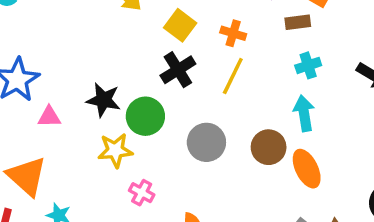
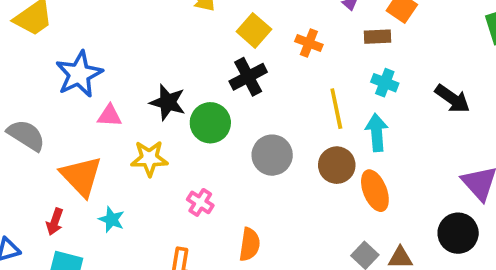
cyan cross: (308, 65) -> (385, 83), turned 35
yellow line: (233, 76) -> (336, 109), moved, turned -42
yellow star: (115, 150) -> (149, 158), moved

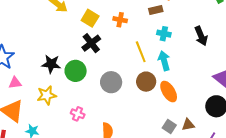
black arrow: (452, 99) -> (201, 36), turned 42
pink triangle: (110, 116) -> (15, 83), moved

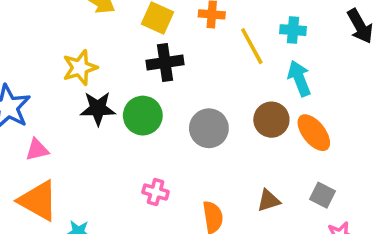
black cross: (91, 43) -> (165, 62), turned 36
yellow line: (141, 52) -> (252, 46), moved
yellow star: (47, 95) -> (80, 68), moved
brown triangle: (188, 125) -> (269, 201), moved

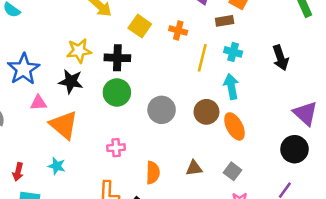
yellow line: (252, 46) -> (202, 58), turned 32
black cross: (165, 62) -> (117, 58), moved
black star: (98, 108) -> (71, 81), moved
pink cross: (156, 192) -> (116, 148), turned -30
orange triangle: (38, 201) -> (64, 125), moved

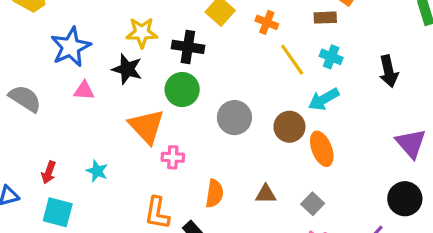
yellow line: (202, 58) -> (292, 60), turned -56
cyan arrow: (231, 87) -> (324, 99), turned -115
orange triangle: (64, 125) -> (147, 126), moved
black circle: (294, 149) -> (405, 199), moved

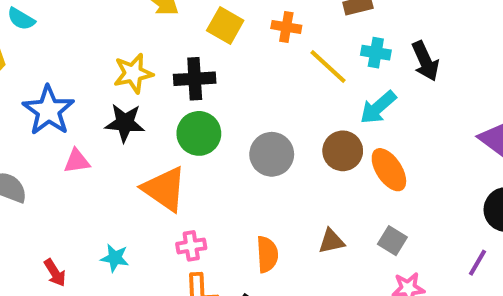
black arrow: (389, 71) -> (425, 61), moved
pink cross: (173, 157) -> (191, 246), moved
red arrow: (49, 172) -> (55, 273), turned -40

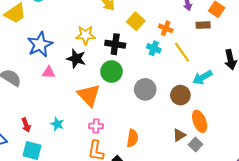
cyan cross: (376, 53) -> (154, 48), moved
orange ellipse: (389, 170) -> (200, 121), moved
brown triangle: (331, 241) -> (179, 135), moved, turned -32

